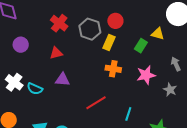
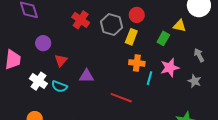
red triangle: (56, 53) -> (61, 61), moved, turned -32
red line: (96, 103) -> (121, 98), turned 55
cyan line: (128, 114) -> (150, 78), moved

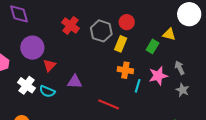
purple circle: (43, 43) -> (32, 48), size x1.5
gray arrow: (199, 55) -> (180, 68), moved

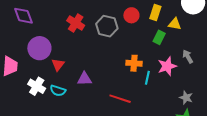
yellow rectangle: (121, 44) -> (155, 13), moved
gray star: (182, 90) -> (186, 98), moved

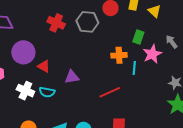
yellow triangle: (175, 24) -> (155, 11), turned 40
green rectangle: (159, 37) -> (138, 37), moved
red triangle: (58, 65) -> (44, 66), turned -32
red line: (120, 99) -> (110, 92), turned -35

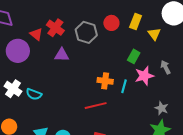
orange cross: (119, 55) -> (105, 81), moved
red triangle: (44, 66) -> (36, 34), moved
purple triangle: (72, 77) -> (62, 55), moved

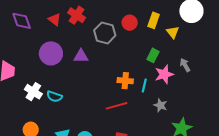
red cross: (55, 28) -> (77, 15), moved
red triangle: (36, 34) -> (55, 19), moved
purple circle: (18, 51) -> (51, 53), moved
gray star: (162, 108) -> (160, 105), moved

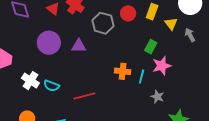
gray arrow: (185, 65) -> (190, 35), moved
red line: (116, 106) -> (84, 96), moved

